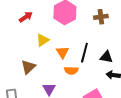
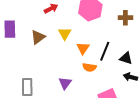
yellow triangle: (43, 40) -> (65, 34), turned -32
brown triangle: (28, 67) -> (38, 37), moved

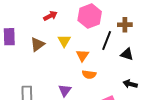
black line: (105, 51) -> (107, 40), moved
black triangle: (126, 58) -> (127, 54), moved

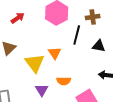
yellow triangle: (64, 41) -> (35, 63), moved, size x1.5
orange semicircle: (89, 74) -> (64, 81), moved

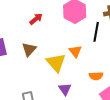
orange semicircle: (64, 81) -> (96, 76), moved

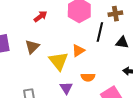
orange triangle: (75, 51) -> (78, 51), turned 32
orange semicircle: (96, 76) -> (88, 77), moved

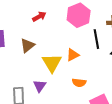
black line: (100, 32) -> (96, 39), turned -30
purple triangle: (66, 88) -> (40, 86), moved

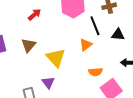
orange triangle: (73, 55) -> (86, 45), moved
orange semicircle: (79, 83) -> (95, 72), moved

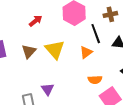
yellow triangle: (56, 58) -> (55, 50), moved

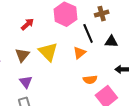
purple triangle: (48, 89) -> (26, 82), moved

